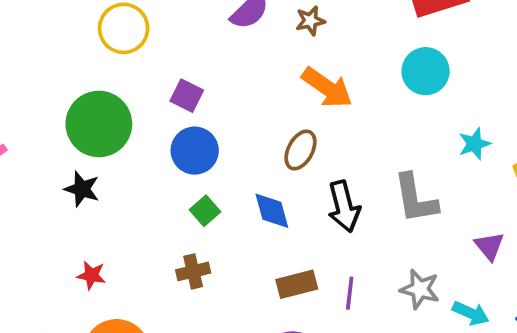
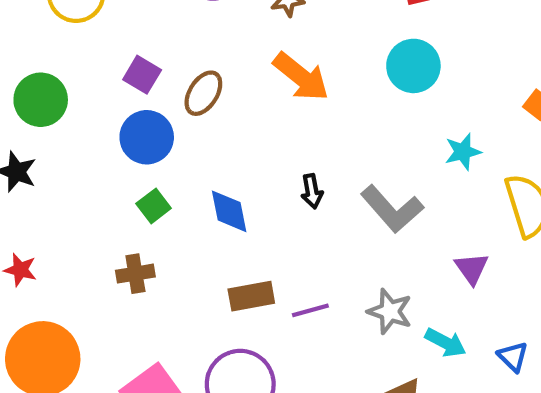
green circle: (99, 124) -> (41, 100), size x0.7
brown ellipse: (300, 150) -> (203, 93), moved
gray L-shape: (415, 199) -> (392, 209), turned -36
black arrow: (344, 207) -> (312, 191), moved, size x0.6
purple line: (350, 293) -> (310, 310), turned 64

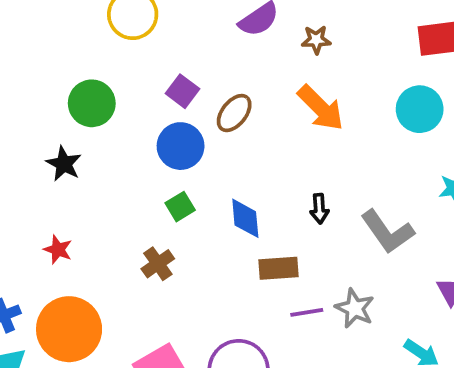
brown cross: (135, 274) -> (158, 264), turned -32
brown rectangle: (251, 296) -> (279, 268), moved
gray star: (390, 311) -> (355, 308), moved

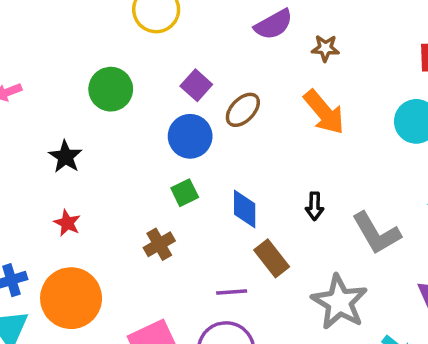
black star: (64, 164) -> (65, 157), moved
brown rectangle: (279, 268) -> (272, 258), turned 51
gray star: (355, 308) -> (339, 302), size x1.5
purple line: (307, 312) -> (232, 292), moved

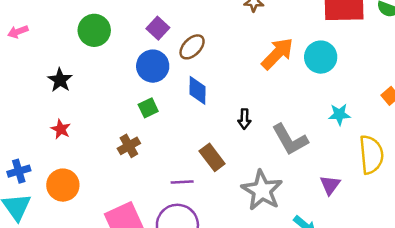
orange arrow: (324, 112) -> (277, 54), moved, turned -96
blue diamond: (245, 209) -> (198, 90), moved
orange circle: (71, 298) -> (63, 185), size x0.7

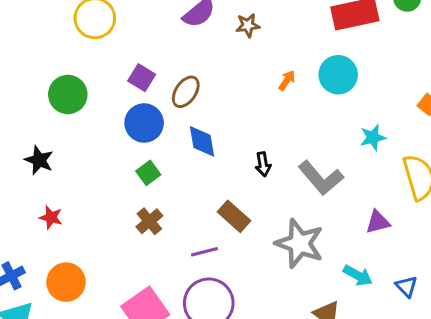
orange arrow: (277, 54) -> (287, 80), size x0.5
brown cross: (129, 146) -> (149, 221), moved
purple triangle: (330, 185) -> (378, 222), turned 50

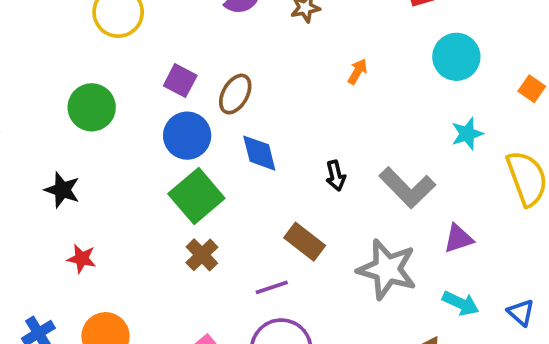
cyan circle: (338, 75) -> (456, 57), moved
green square: (148, 173) -> (196, 196), size x1.8
purple triangle: (378, 222) -> (458, 239), moved

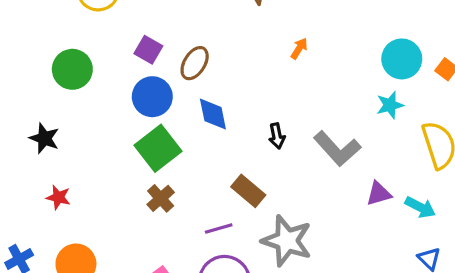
cyan circle: (456, 57) -> (402, 59), moved
gray star: (387, 269) -> (287, 241), moved
cyan arrow: (461, 303) -> (420, 207), moved

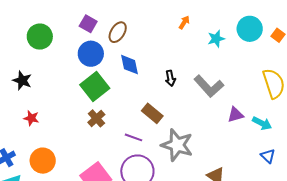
cyan star: (390, 105) -> (216, 39), moved
purple line: (219, 228) -> (134, 137), turned 36

